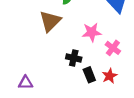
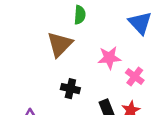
black cross: (74, 58) -> (70, 89), moved

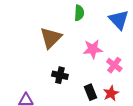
green semicircle: (80, 15) -> (79, 13), moved

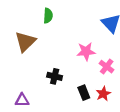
green semicircle: (79, 13) -> (48, 16), moved
brown triangle: (51, 38) -> (25, 42), moved

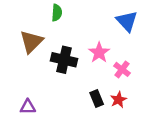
pink star: (86, 51) -> (99, 53), turned -30
black cross: (55, 76) -> (64, 60), moved, size x1.5

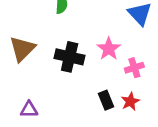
brown triangle: (31, 42) -> (22, 49), moved
pink cross: (122, 69) -> (134, 68), turned 35

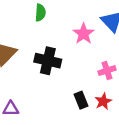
pink star: (109, 49) -> (84, 34), moved

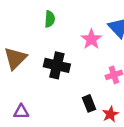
red star: (103, 101) -> (110, 114), moved

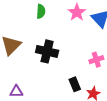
pink star: (91, 39) -> (77, 12), moved

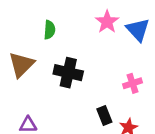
green semicircle: (41, 11) -> (49, 30), moved

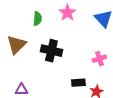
pink star: (107, 22) -> (67, 13), moved
black rectangle: (104, 115) -> (78, 83), turned -72

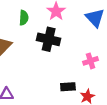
black cross: (51, 51) -> (49, 39), moved

